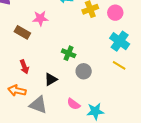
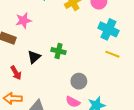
gray circle: (84, 71) -> (79, 81), moved
black triangle: (51, 79) -> (34, 57), moved

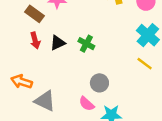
red arrow: (16, 73) -> (35, 40), moved

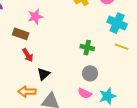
black triangle: (58, 43) -> (44, 74), moved
green cross: (86, 44) -> (87, 48), moved

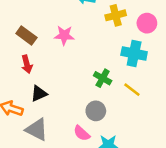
pink star: (35, 17) -> (64, 35), moved
cyan cross: (117, 23) -> (134, 54), moved, turned -30
yellow line: (121, 47) -> (132, 90), moved

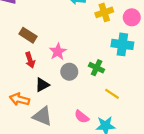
pink star: (64, 35) -> (58, 52), moved, turned -30
yellow line: (132, 90) -> (112, 94), moved
gray circle: (96, 111) -> (69, 72), moved

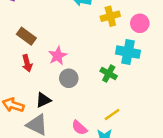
green cross: (97, 68) -> (109, 74), moved
black triangle: (42, 85) -> (43, 100), moved
yellow line: (112, 94) -> (112, 114), moved, turned -72

